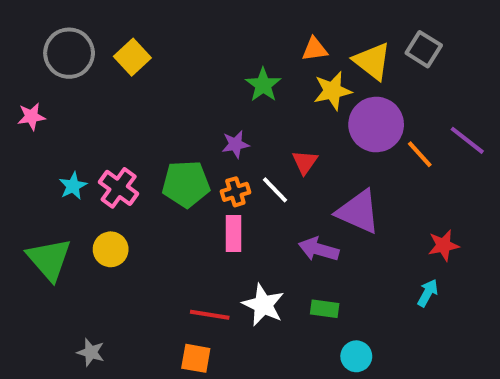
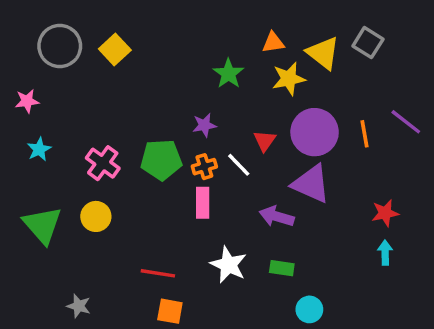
purple circle: (376, 124) -> (315, 132), moved
orange line: (420, 154) -> (364, 134), turned 32
cyan star: (73, 186) -> (39, 149), moved
cyan arrow: (428, 293) -> (385, 253), moved, turned -30
red line: (210, 315) -> (158, 273), moved

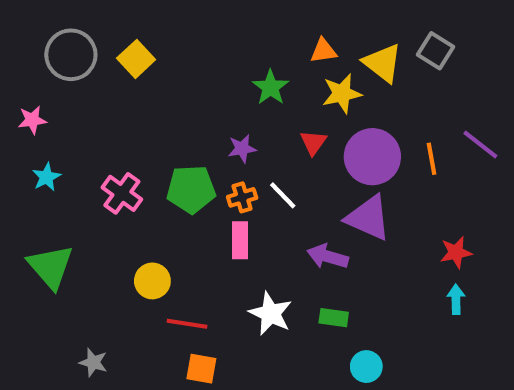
red triangle: (265, 141) -> (313, 142), moved
yellow circle: (96, 216) -> (152, 281), moved

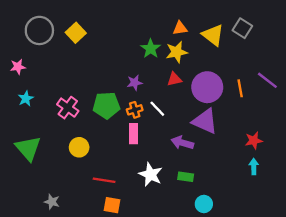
yellow star: (342, 94) -> (177, 52), moved
red triangle: (313, 142) -> (174, 79), turned 42
yellow circle: (152, 281) -> (79, 147), moved

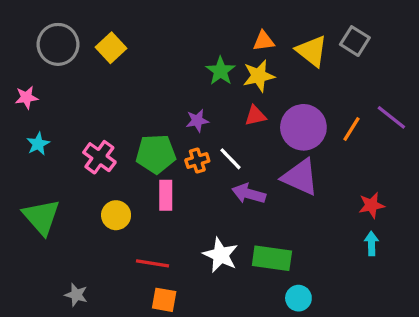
orange line: (240, 88) -> (352, 129), turned 42
pink rectangle: (134, 134) -> (166, 195), moved
purple arrow: (182, 143) -> (249, 194), moved
green rectangle: (186, 177) -> (272, 258), size x1.6

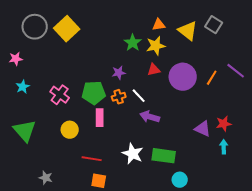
yellow square: (111, 48) -> (67, 29), size x1.4
purple triangle: (300, 177) -> (203, 129), moved, size x0.7

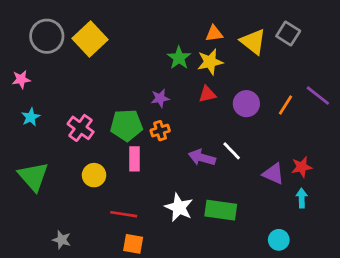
purple circle: (183, 77) -> (246, 104), size x0.7
white line: (139, 96) -> (232, 151), moved
cyan circle: (180, 180) -> (279, 240), moved

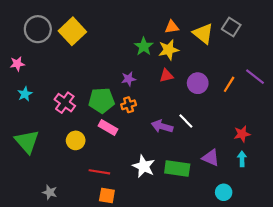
pink rectangle: (134, 159) -> (108, 127), turned -60
purple triangle: (273, 174) -> (211, 158), moved

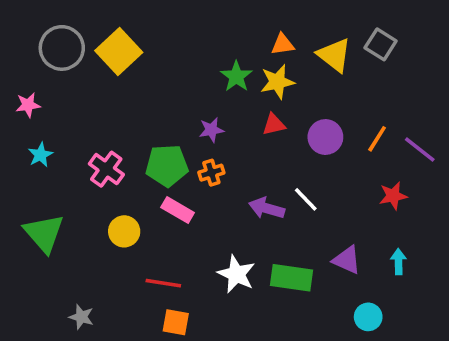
purple line: (255, 77) -> (420, 149), moved
red star: (242, 134) -> (393, 196), moved

